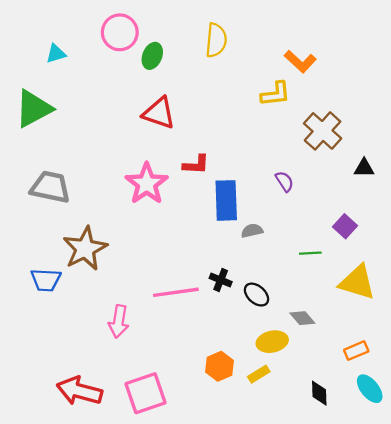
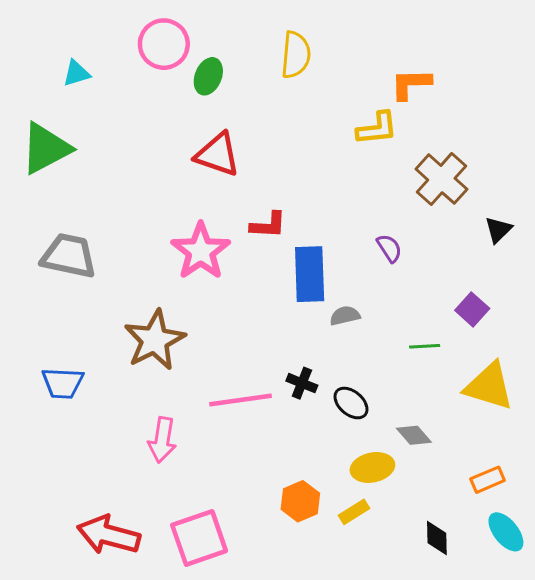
orange L-shape: (300, 61) -> (411, 84), turned 136
black triangle: (364, 168) -> (498, 230), turned -45
brown star: (85, 249) -> (155, 340), moved

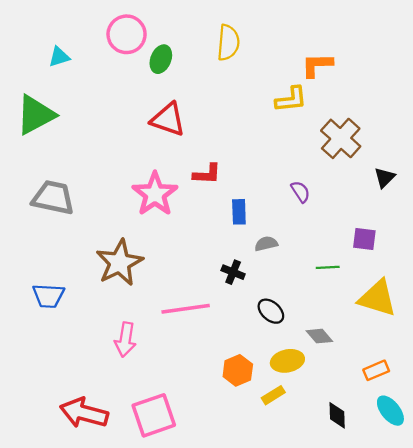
blue rectangle: (310, 274) -> (239, 212), size x0.6
purple square: (472, 309) -> (364, 239), turned -35
black cross: (302, 383) -> (233, 272), moved
orange hexagon: (300, 501) -> (238, 370), moved

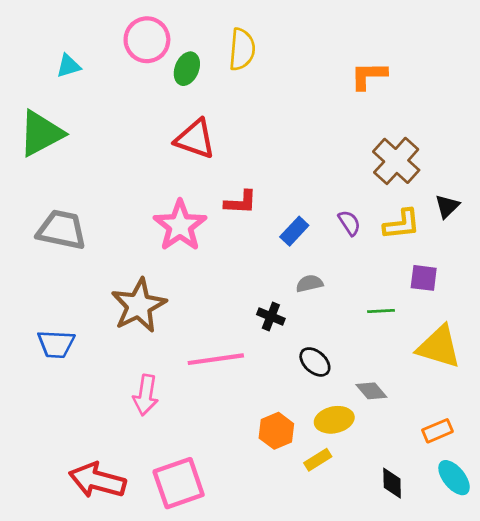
yellow semicircle: (228, 43) -> (242, 49), moved
yellow L-shape: (291, 99) -> (402, 224), moved
blue rectangle: (239, 212) -> (294, 231), moved, turned 45

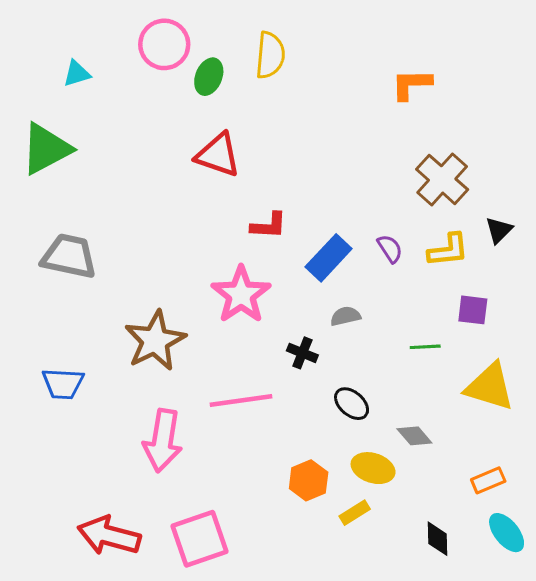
pink star: (180, 226) -> (241, 295), moved
blue rectangle: (294, 231) -> (329, 258), size x1.4
pink arrow: (146, 395) -> (163, 440), size x1.4
yellow ellipse: (334, 420) -> (373, 468), turned 30

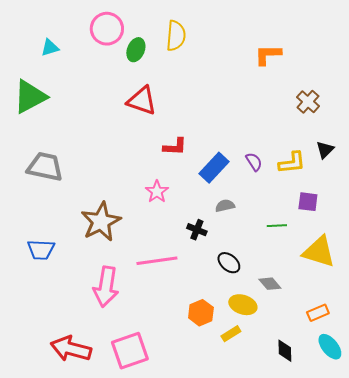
brown cross: (442, 179) -> (308, 102), moved, size x0.7
pink star: (241, 295) -> (157, 192), size x0.6

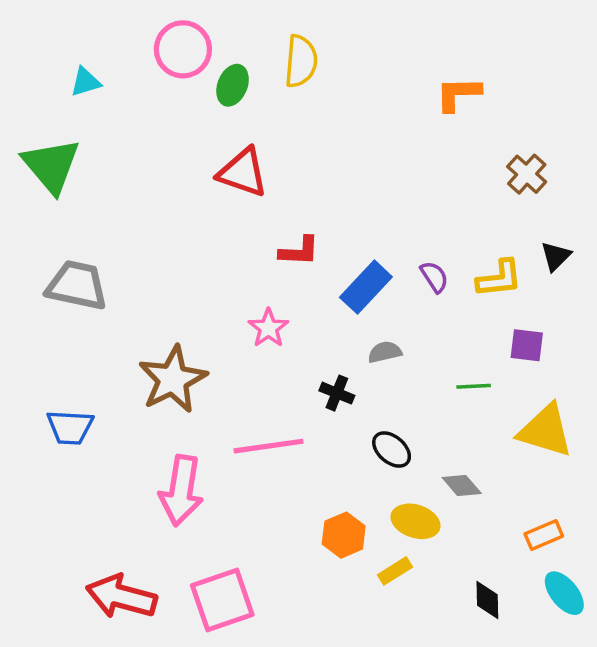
green triangle: (30, 97) -> (51, 166), turned -42

